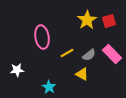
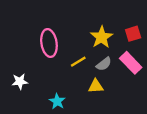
yellow star: (87, 20) -> (102, 37), moved
red square: (109, 21) -> (133, 34), moved
yellow triangle: (82, 74) -> (96, 86), turned -32

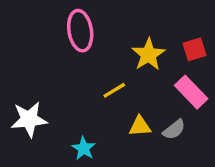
pink ellipse: (49, 43) -> (80, 31), moved
gray semicircle: (104, 64) -> (174, 130), moved
white star: (20, 82) -> (29, 119), size x1.5

